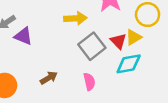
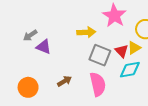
gray square: (92, 46) -> (100, 55), turned -30
pink semicircle: (89, 82) -> (98, 84), size x1.6

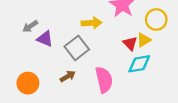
gray square: (100, 55) -> (77, 48), moved, turned 30

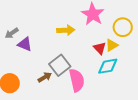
gray square: (77, 48) -> (60, 65), moved

